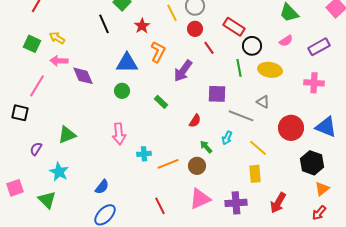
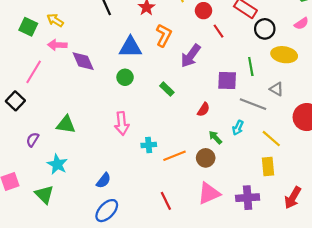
green line: (239, 68) -> (251, 67), moved
black square: (20, 113) -> (15, 101), turned 30
green triangle: (67, 135) -> (66, 125), turned 30

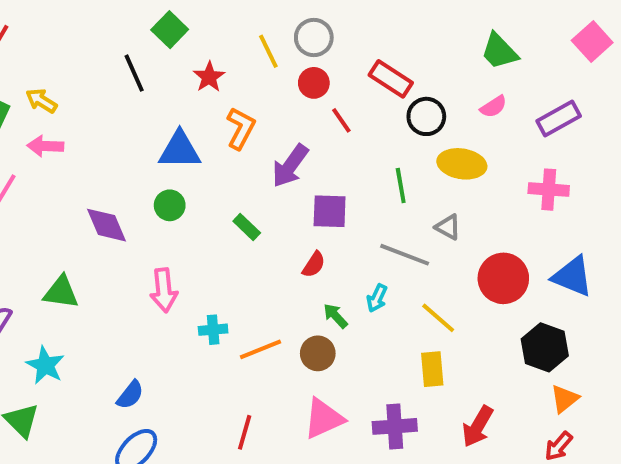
purple diamond: (83, 61) -> (107, 225), moved
purple square: (227, 80) -> (330, 211), moved
red line: (166, 201) -> (245, 432), turned 42

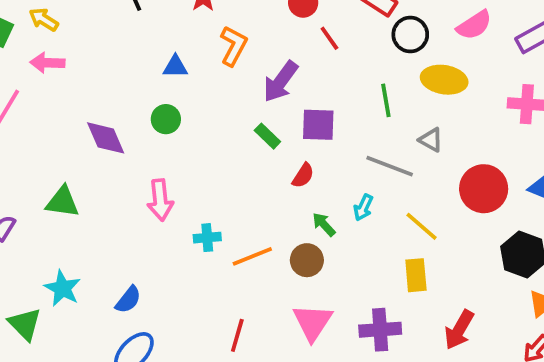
pink semicircle: (493, 107) -> (474, 25), size x1.4
blue triangle: (180, 150) -> (175, 66), size x0.6
green rectangle: (247, 227) -> (267, 136), moved
cyan star: (45, 365) -> (62, 288), moved
pink triangle: (324, 419) -> (313, 322), turned -33

